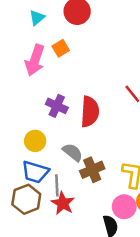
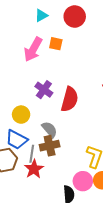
orange square: (61, 48) -> (56, 44), turned 32
brown cross: (92, 170) -> (50, 146), moved

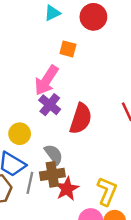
pink arrow: (33, 49) -> (46, 80), moved
red star: (34, 169) -> (67, 189), moved

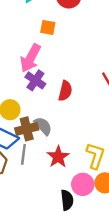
red semicircle: (81, 119) -> (65, 91), size x0.7
brown cross: (52, 174) -> (27, 129), moved

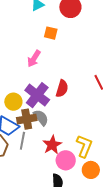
pink arrow: (30, 58) -> (34, 59), size x0.7
purple cross: (35, 80) -> (37, 95), moved, size x1.4
pink circle: (83, 184) -> (66, 160), moved

